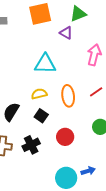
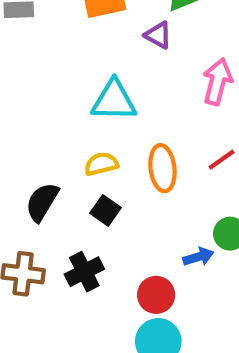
red circle: (65, 137) -> (156, 295), moved
blue arrow: (88, 171) -> (198, 257), moved

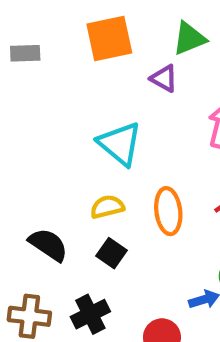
cyan triangle: (114, 101) -> (120, 144), turned 39
black semicircle: (42, 202) -> (48, 245), turned 93

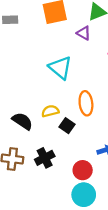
yellow semicircle: (107, 207) -> (50, 111), moved
black square: (111, 253) -> (67, 126), moved

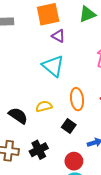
purple triangle: (84, 33) -> (58, 36), moved
black square: (67, 126) -> (69, 126), moved

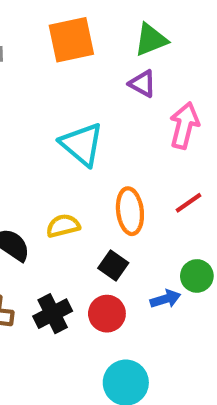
purple triangle: (58, 36) -> (142, 84), moved
red circle: (74, 161) -> (107, 314), moved

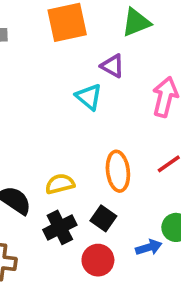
purple triangle: (142, 84) -> (112, 66), moved
cyan triangle: (82, 144) -> (89, 97), moved, size x0.7
black cross: (53, 314) -> (60, 227), moved

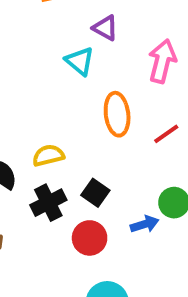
orange ellipse: (118, 171) -> (117, 114), moved

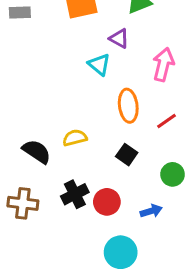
black square: (95, 193) -> (127, 155), moved
black cross: (48, 203) -> (75, 194), moved
blue arrow: (145, 224) -> (151, 211), moved

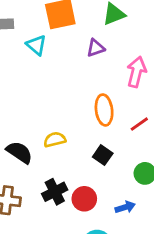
purple triangle: (119, 39) -> (96, 48), turned -48
cyan triangle: (99, 64) -> (36, 45), moved

